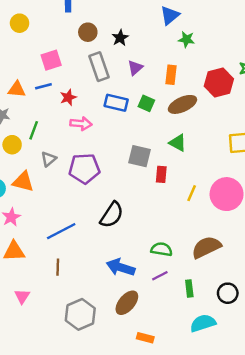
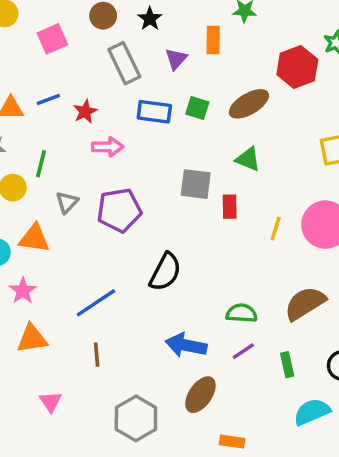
pink square: (51, 60) -> (52, 39), moved
orange rectangle: (171, 75) -> (213, 40), moved

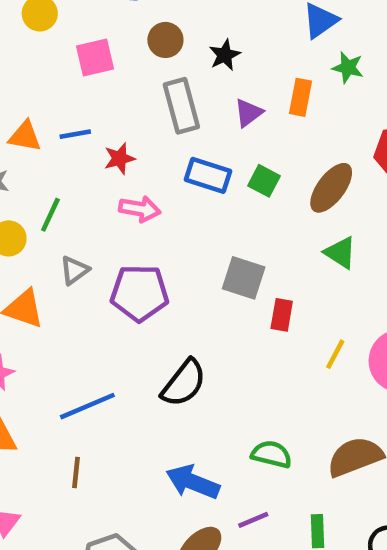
brown ellipse: (249, 104) -> (331, 188), turned -33
green triangle: (248, 159) -> (340, 253), moved
purple line: (243, 351) -> (253, 520), moved

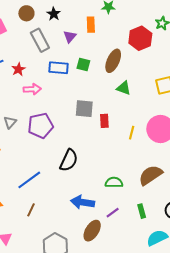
brown line: (76, 473) -> (31, 210), turned 32

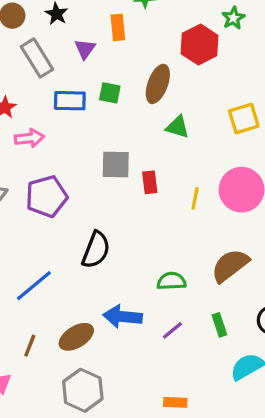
brown line: (31, 210) -> (30, 346), moved
brown ellipse: (92, 231) -> (76, 337), moved, turned 30

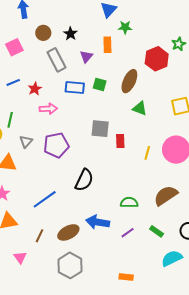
green rectangle: (219, 325) -> (157, 231), turned -40

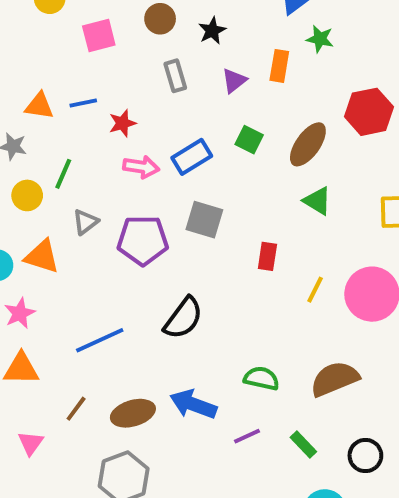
gray rectangle: (56, 60) -> (175, 76), size x0.7
blue rectangle: (75, 87) -> (192, 157), moved, turned -48
gray square: (100, 129) -> (204, 220), moved

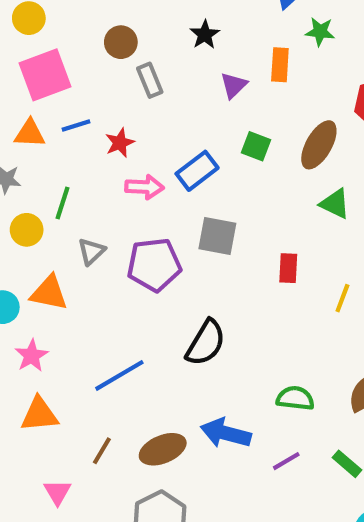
brown circle: (160, 19) -> (121, 42), moved
pink square: (99, 36) -> (45, 75), moved, size x1.4
gray rectangle: (175, 76) -> (150, 80), moved

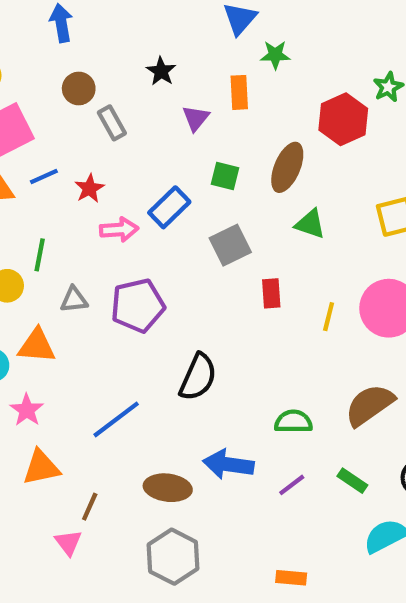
gray square: (217, 236) -> (230, 245), moved, turned -30
gray triangle: (91, 251) -> (74, 300), turned 44
brown ellipse: (163, 449) -> (168, 488), turned 36
brown line: (102, 451) -> (90, 507), moved

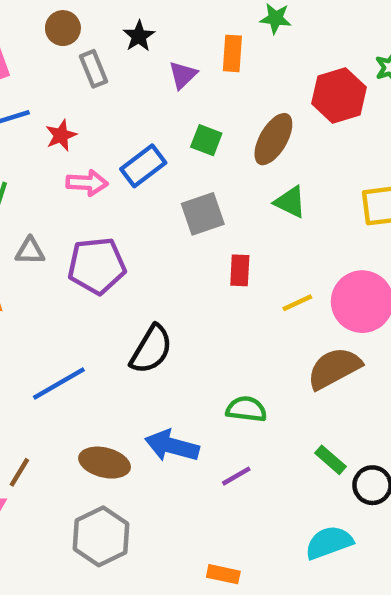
black star: (161, 71) -> (139, 36), moved
yellow line: (329, 317) -> (297, 303), turned 44
brown semicircle: (370, 405) -> (334, 368), moved
green rectangle: (352, 481) -> (330, 460), moved

